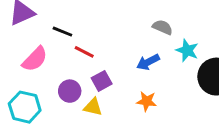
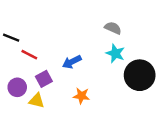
gray semicircle: (163, 27) -> (113, 28), moved
blue arrow: (148, 62) -> (72, 62), moved

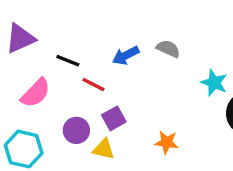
gray semicircle: (113, 28) -> (168, 49), moved
blue arrow: (72, 62) -> (126, 56), moved

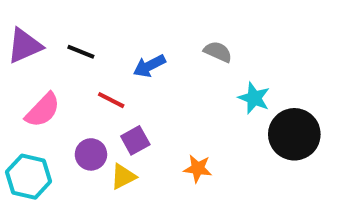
gray semicircle: (168, 49) -> (218, 52), moved
black line: (68, 61) -> (81, 52), moved
yellow triangle: (104, 149) -> (123, 177), turned -40

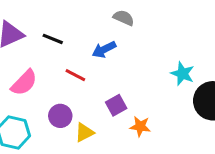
gray semicircle: (218, 52) -> (124, 18), moved
purple square: (135, 140) -> (116, 105), moved

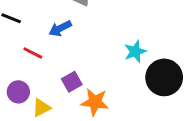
cyan star: (183, 74) -> (135, 51), turned 30
orange star: (140, 126) -> (95, 102), size x1.4

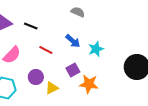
blue arrow: (60, 28) -> (73, 41), moved, turned -112
cyan star: (135, 51) -> (96, 49), moved

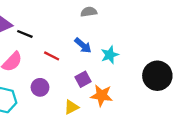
gray semicircle: (78, 12) -> (89, 12), turned -32
black line: (31, 26) -> (25, 34), moved
yellow triangle: (52, 88) -> (71, 107), moved

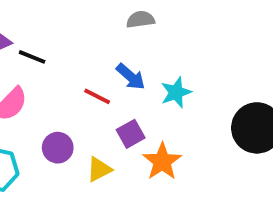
red line: (52, 56) -> (97, 96), moved
orange star: (102, 95) -> (162, 161), turned 30
yellow triangle: (71, 107) -> (99, 169), moved

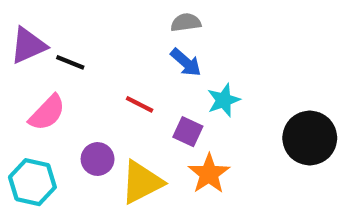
blue arrow: (131, 77) -> (186, 62), moved
purple square: (131, 134) -> (188, 132), moved, turned -36
yellow triangle: (99, 169) -> (142, 182), size x1.6

